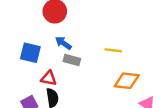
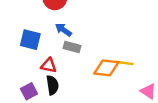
yellow line: (113, 50) -> (125, 63), moved
orange diamond: (127, 81) -> (106, 68), moved

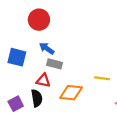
red triangle: (49, 65) -> (43, 80), moved
orange diamond: (106, 68) -> (71, 93), moved

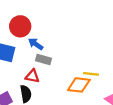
red circle: (39, 20) -> (20, 26), moved
orange diamond: (71, 93) -> (79, 85), moved

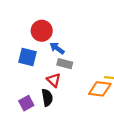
red triangle: (32, 76) -> (54, 80), turned 32

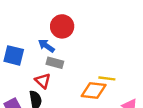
red circle: (42, 31) -> (62, 26), moved

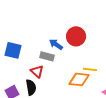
red circle: (62, 26) -> (76, 36), moved
blue arrow: (46, 46) -> (56, 44), moved

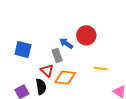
gray rectangle: (47, 56) -> (57, 55), turned 56
orange diamond: (79, 79) -> (65, 78), moved

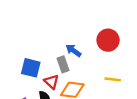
red circle: (86, 35) -> (108, 40), moved
blue square: (23, 49) -> (31, 68), moved

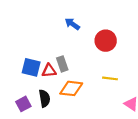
blue arrow: (73, 51) -> (72, 24), moved
red triangle: (51, 82) -> (49, 71), moved, turned -48

